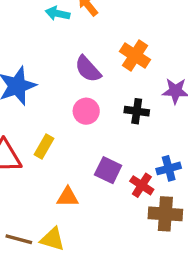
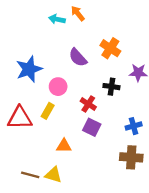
pink circle: (86, 111) -> (58, 87), moved
red cross: (142, 185) -> (88, 104), moved

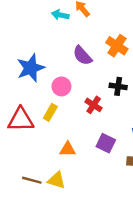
purple square: (92, 127) -> (106, 143), moved

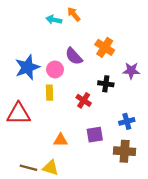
pink circle: (61, 86) -> (55, 69), moved
yellow rectangle: (50, 112) -> (49, 93), moved, turned -32
purple square: (106, 143) -> (95, 135), turned -35

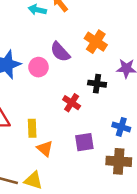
yellow rectangle: (49, 93) -> (32, 128), moved
blue cross: (127, 121) -> (121, 127), turned 32
orange triangle: (61, 140) -> (45, 149), turned 40

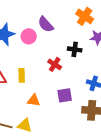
orange cross: (96, 42) -> (85, 16), moved
yellow rectangle: (32, 128) -> (22, 75), moved
orange triangle: (45, 149) -> (34, 100), turned -32

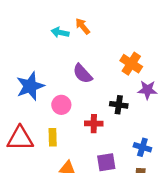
pink circle: (29, 36) -> (61, 105), moved
red cross: (55, 64) -> (94, 124), turned -32

